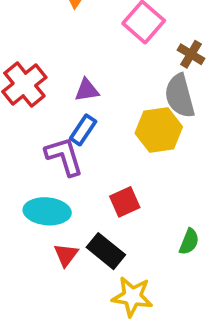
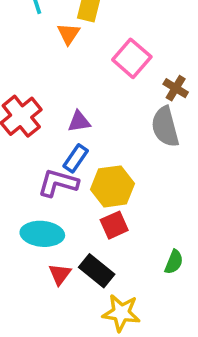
yellow hexagon: (159, 130) -> (112, 186), moved
purple L-shape: (64, 156) -> (58, 183), turned -57

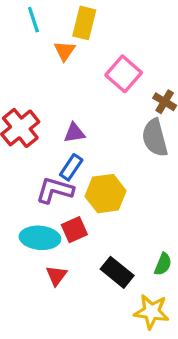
red square: (114, 225) -> (74, 230), moved
black rectangle: (97, 271) -> (117, 272), moved
yellow star: (121, 313) -> (152, 312), moved

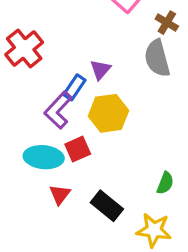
purple triangle: (74, 133) -> (100, 70), moved, turned -40
purple L-shape: (55, 190) -> (58, 110), turned -63
black rectangle: (117, 272) -> (107, 206), moved

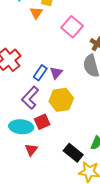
blue rectangle: (74, 87) -> (40, 73), moved
black rectangle: (107, 206) -> (73, 153), moved

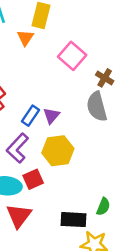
red triangle: (31, 150) -> (19, 216), size x1.5
black rectangle: (73, 153) -> (73, 220), turned -36

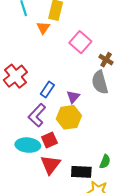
purple triangle: (51, 116) -> (73, 97), moved
red triangle: (19, 216) -> (50, 165), moved

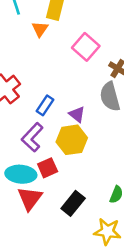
purple triangle: (73, 97) -> (77, 114), turned -32
red triangle: (50, 165) -> (30, 198), moved
black rectangle: (81, 172) -> (73, 203), moved, turned -54

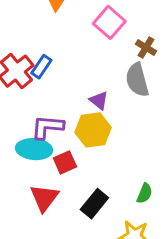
blue rectangle: (45, 105) -> (41, 67), moved
purple L-shape: (32, 137) -> (47, 127), turned 52
cyan ellipse: (21, 174) -> (34, 149), moved

